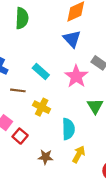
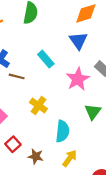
cyan rectangle: (41, 71) -> (46, 59), moved
brown line: (18, 90) -> (17, 76), moved
red square: (20, 136) -> (13, 144), moved

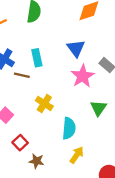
blue triangle: (78, 41) -> (76, 48), moved
cyan rectangle: (46, 59) -> (37, 58), moved, turned 30
brown star: (36, 156) -> (37, 161), moved

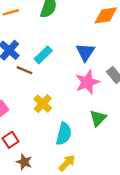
cyan rectangle: (37, 58) -> (43, 55), turned 48

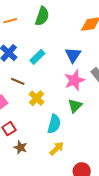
brown line: (25, 70) -> (18, 81), moved
green triangle: (98, 118) -> (75, 106), moved

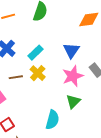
brown line: (18, 81) -> (16, 77), turned -32
yellow cross: (37, 98) -> (38, 73), moved

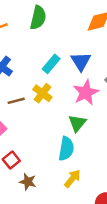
cyan rectangle: (36, 53) -> (51, 64), moved
green triangle: (73, 101) -> (77, 123), moved

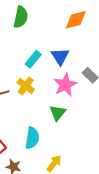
cyan semicircle: (66, 149) -> (32, 138), moved

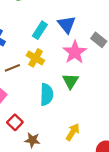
cyan semicircle: (32, 138) -> (47, 95), moved

